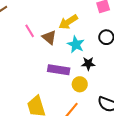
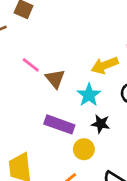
yellow arrow: (68, 22) -> (105, 65), moved
pink line: (30, 31) -> (31, 65), turned -32

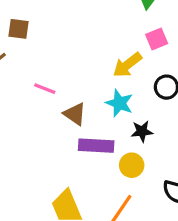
brown triangle: (55, 79) -> (75, 114), moved

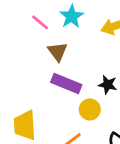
cyan star: (119, 103) -> (72, 16), moved

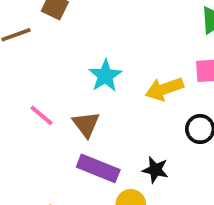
pink line: (40, 22) -> (41, 115), moved

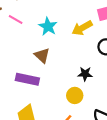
pink line: (41, 115) -> (16, 20), moved
purple rectangle: (98, 168) -> (27, 79), moved

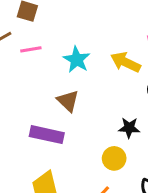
pink line: (16, 20) -> (31, 49), turned -40
yellow arrow: (82, 28) -> (125, 62), turned 54

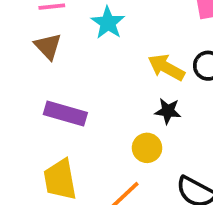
yellow arrow: (125, 62) -> (166, 67), moved
brown triangle: (68, 101) -> (48, 46), moved

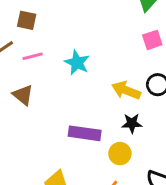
brown triangle: (48, 46) -> (23, 95), moved
purple rectangle: (65, 113) -> (85, 133), moved

